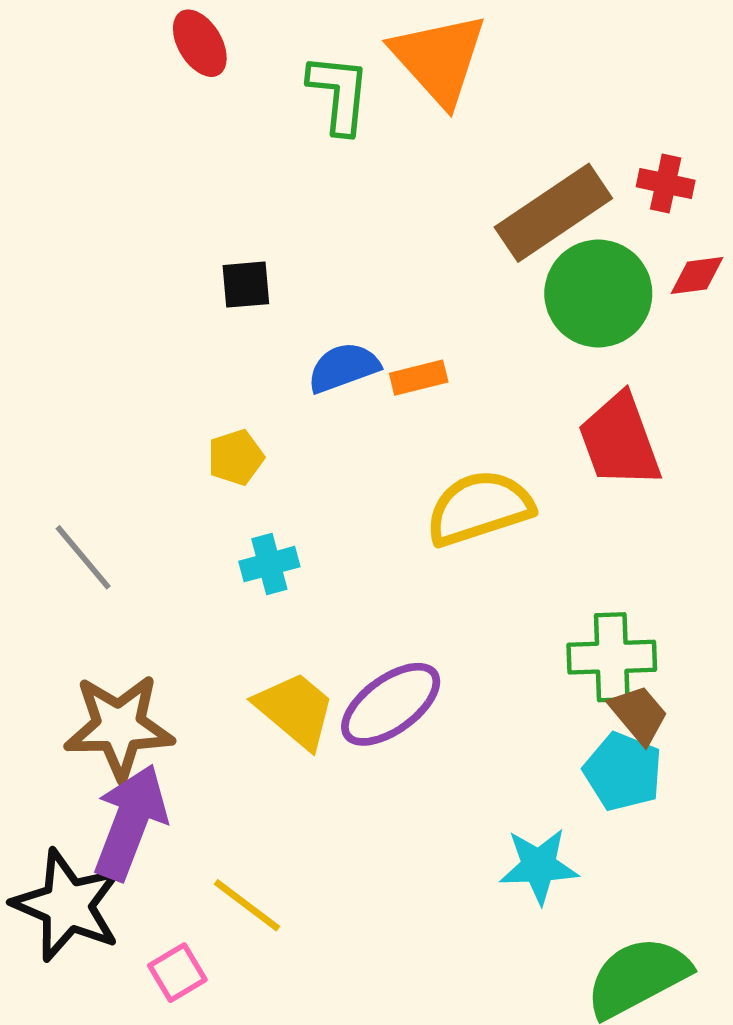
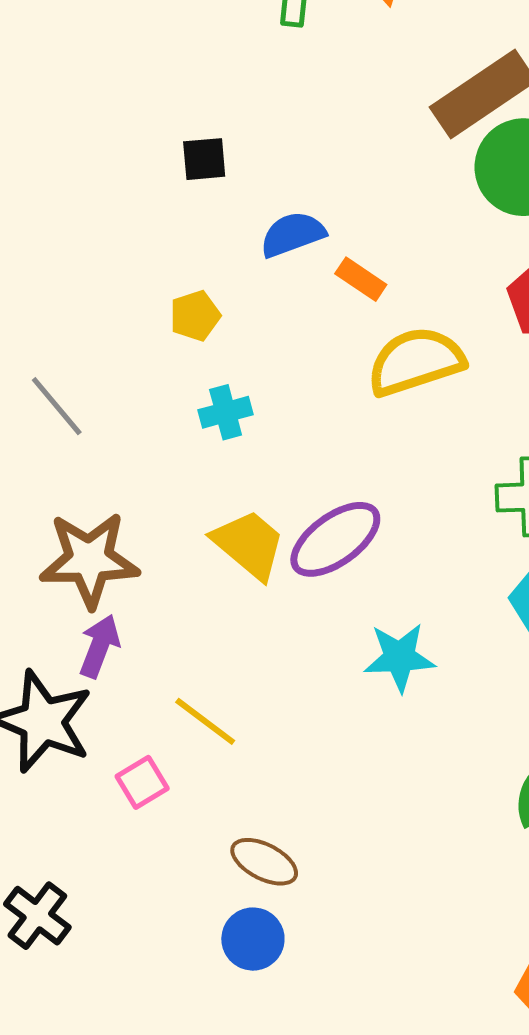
orange rectangle: (419, 378) -> (361, 279), moved, turned 48
purple arrow: (130, 822) -> (99, 646), size x0.6
cyan star: (539, 866) -> (399, 657), moved

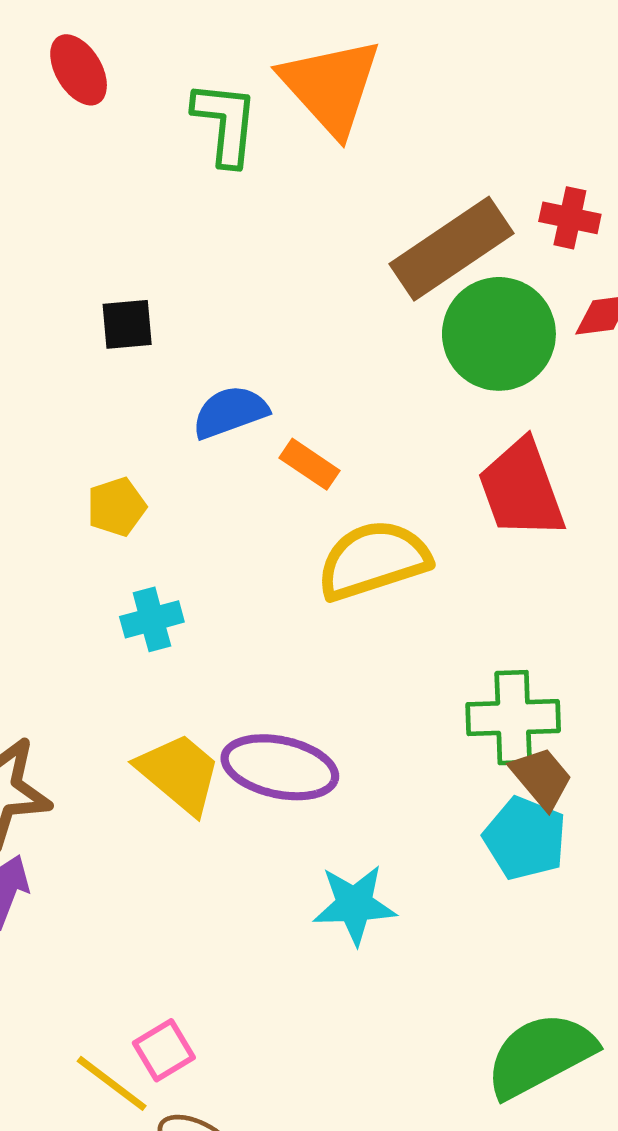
purple ellipse: (335, 539) -> (280, 767), turned 48
yellow line: (205, 721) -> (112, 1083), moved
pink square: (142, 782) -> (164, 1050), moved

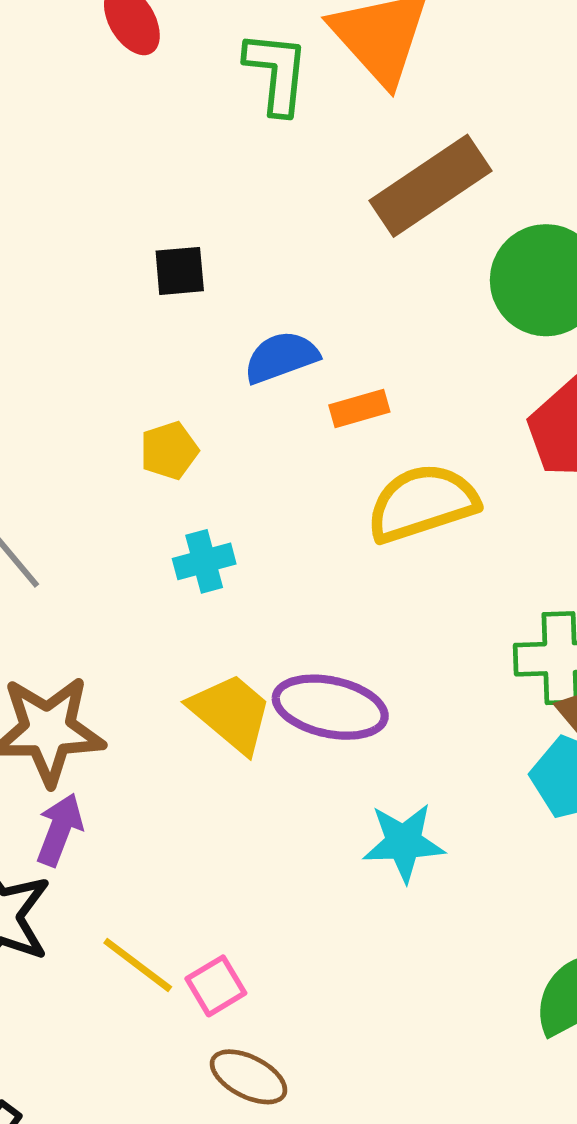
brown rectangle: (452, 249) -> (430, 186), moved
orange rectangle: (309, 464) -> (359, 409), turned -50
yellow line: (112, 1083) -> (138, 965), moved

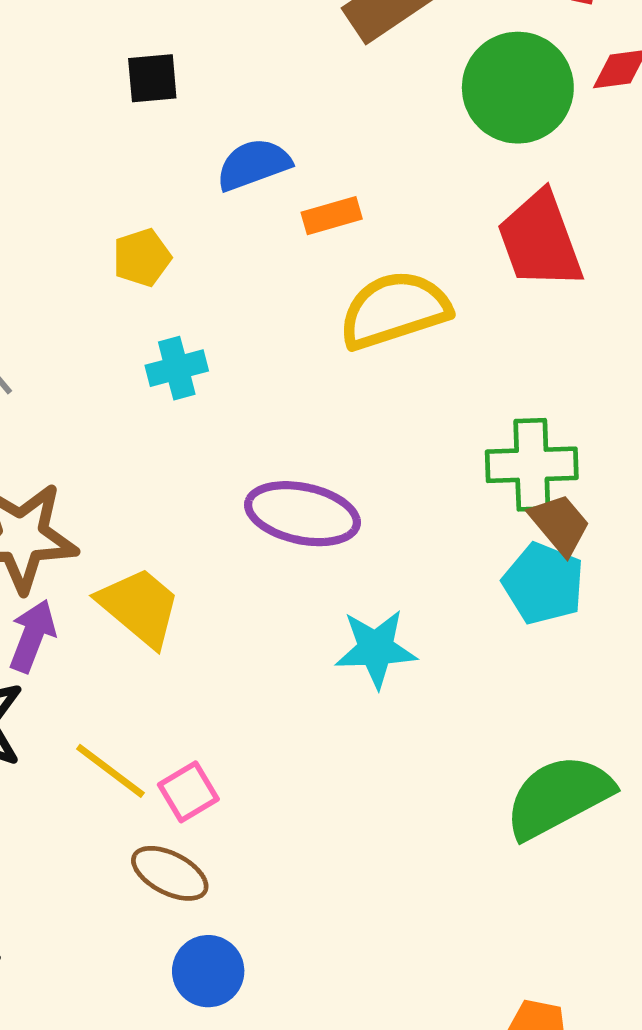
yellow trapezoid: (231, 713) -> (139, 607), moved
brown ellipse: (249, 1077) -> (170, 873), moved

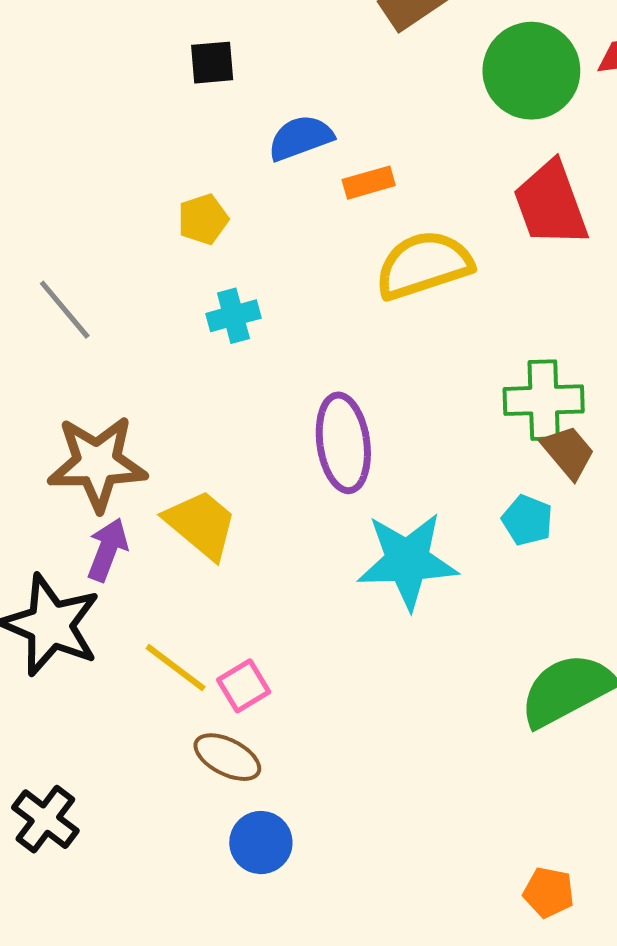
purple ellipse: (302, 514) -> (343, 443), turned 70
cyan pentagon: (543, 584) -> (527, 520), moved, size x0.7
cyan star: (376, 649) -> (407, 561), size x1.4

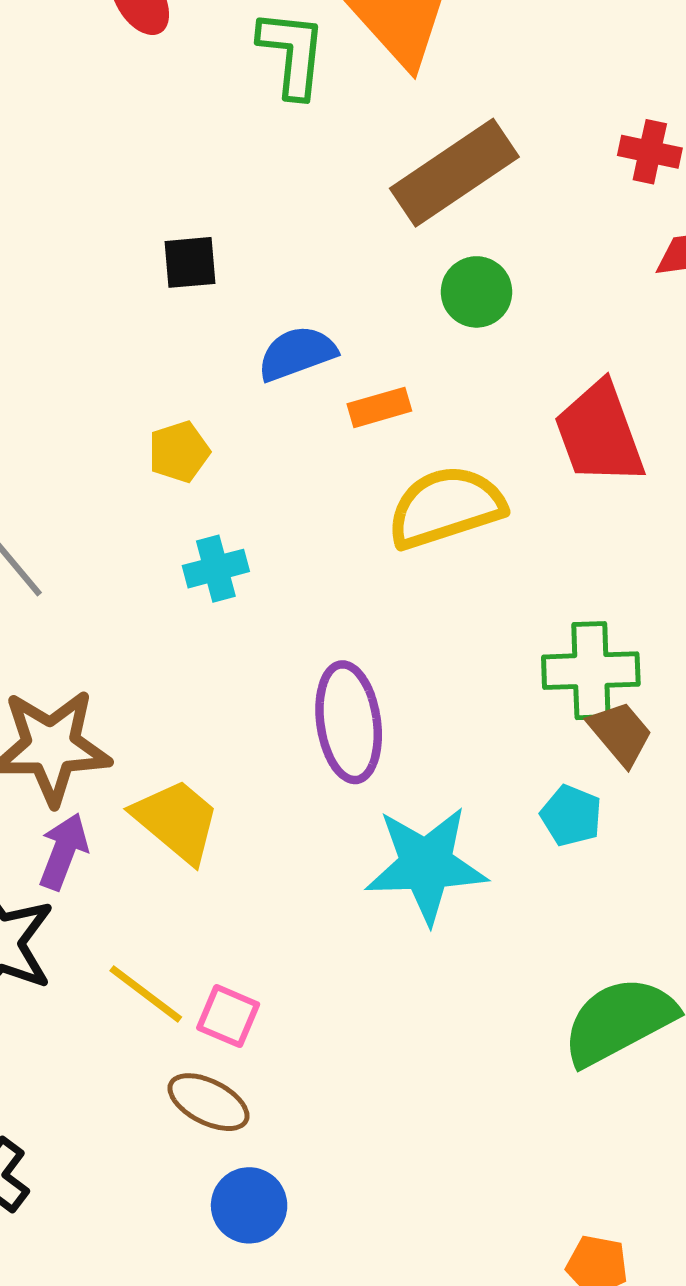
green circle: (531, 71) -> (477, 292), moved, size x0.6
pink square: (244, 686) -> (228, 1016), turned -36

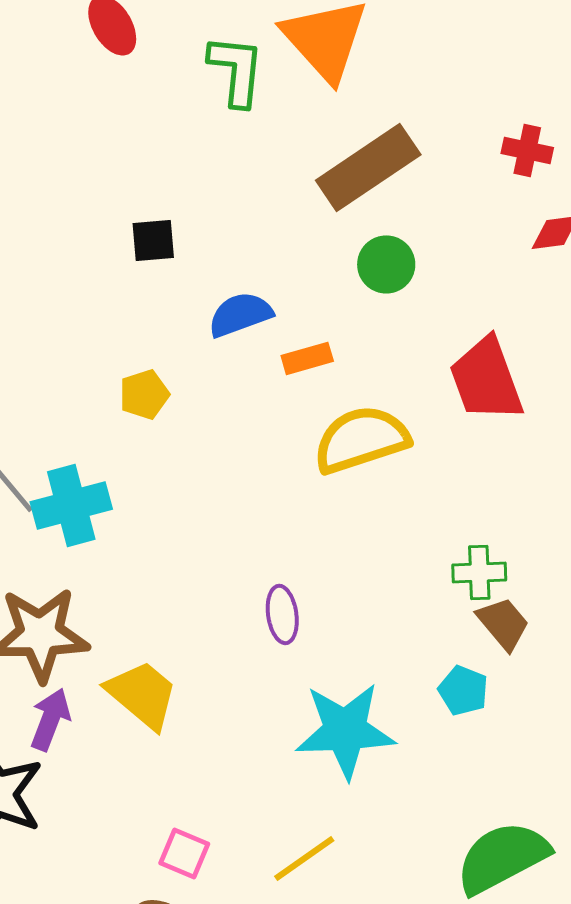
cyan cross: (216, 569) -> (71, 505), moved, size x1.5
green cross: (591, 671) -> (479, 572), size x0.7
purple ellipse: (349, 722) -> (282, 614), size x0.6
yellow line: (146, 994) -> (304, 858), moved, turned -72

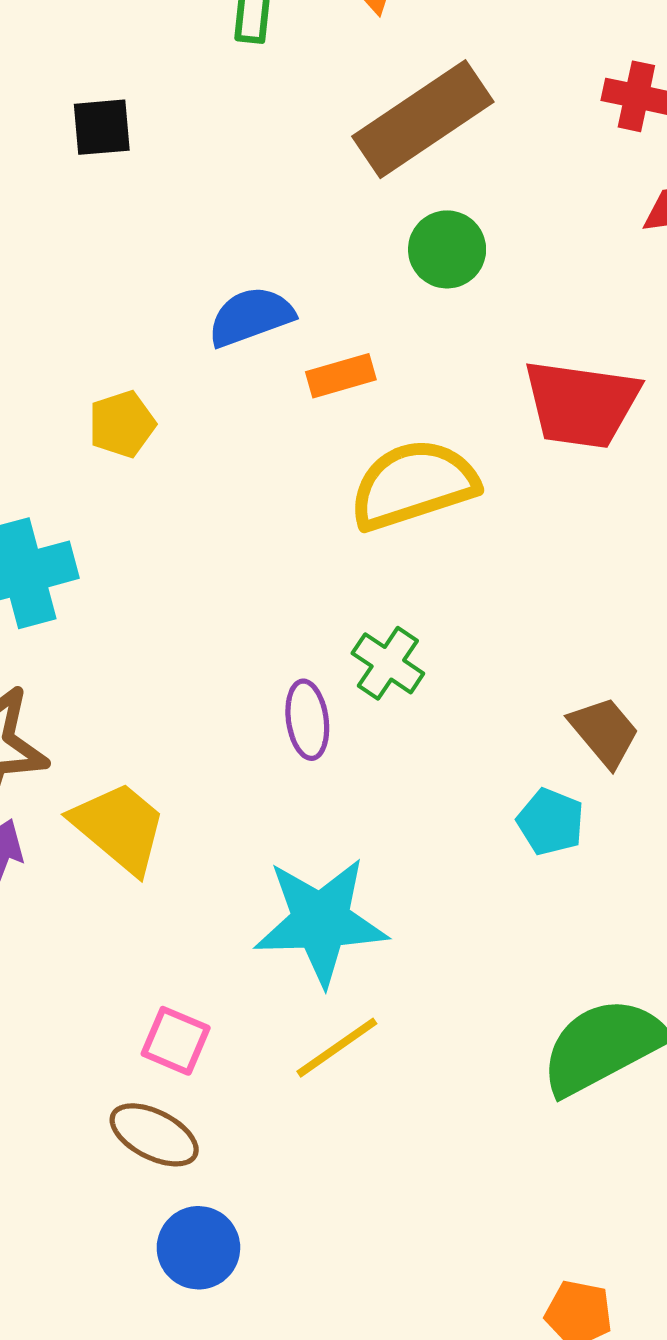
black square: (153, 240) -> (102, 127), moved
red trapezoid: (486, 379) -> (581, 404), turned -62
green cross: (479, 572) -> (388, 663), moved, turned 36
cyan star: (345, 730) -> (321, 921), moved

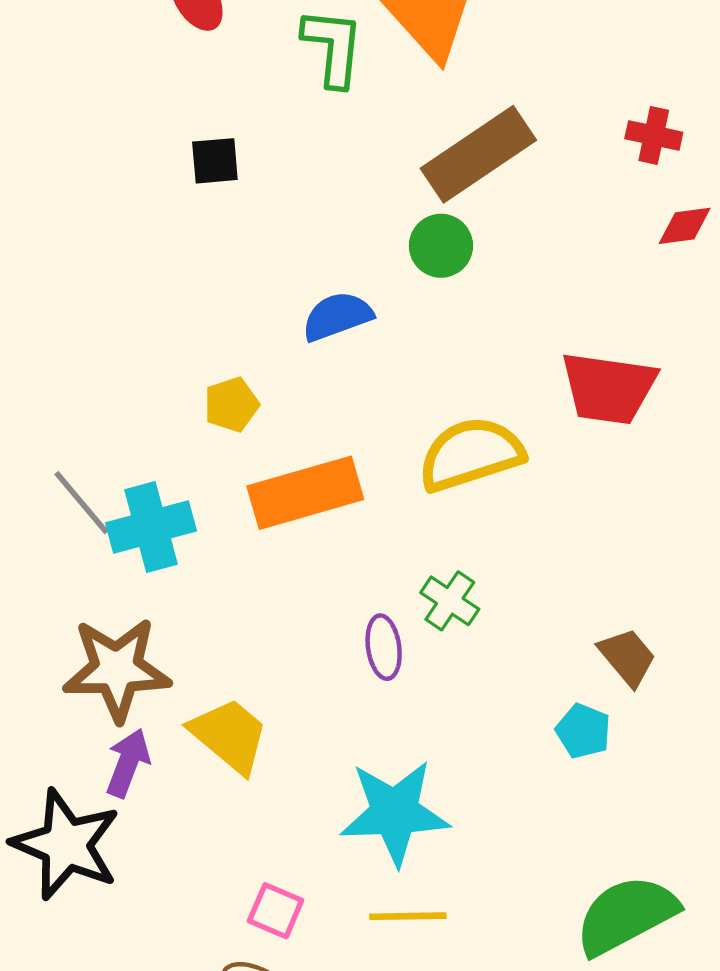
green circle: (447, 249) -> (441, 246), moved
orange rectangle: (341, 376) -> (305, 493), moved, size x2.0
yellow line: (337, 1048) -> (408, 916), turned 34

